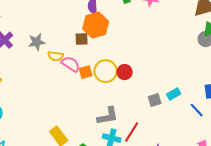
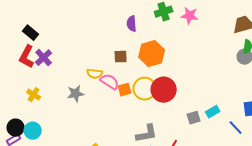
orange hexagon: (96, 25) -> (152, 54), moved
gray star: (37, 42) -> (76, 94), moved
red circle: (125, 72) -> (164, 90), size x1.6

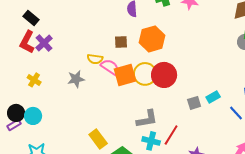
orange square: (125, 90) -> (125, 75), size x1.6

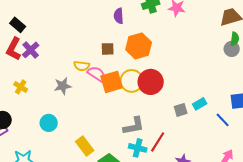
cyan circle: (33, 116) -> (49, 123), moved

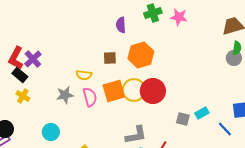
black rectangle: (18, 25) -> (20, 75), moved
pink semicircle: (97, 74) -> (90, 97), moved, turned 42
gray square: (181, 110) -> (183, 119), turned 32

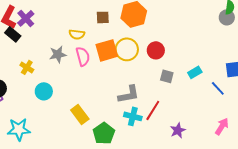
red circle: (153, 91) -> (156, 50), moved, size x0.7
yellow cross: (23, 96) -> (27, 67), moved
gray square: (183, 119) -> (167, 76), moved

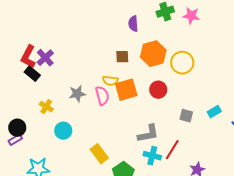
yellow semicircle: (77, 34) -> (110, 81), moved
yellow circle: (127, 49) -> (182, 63), moved
red circle: (156, 50) -> (158, 90), moved

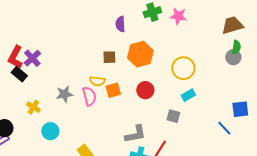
yellow circle: (182, 63) -> (183, 68), moved
orange square: (126, 90) -> (113, 90), size x0.7
cyan rectangle: (214, 112) -> (188, 95), moved

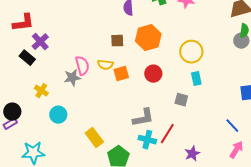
red L-shape: (15, 57) -> (23, 23), moved, turned -125
cyan rectangle: (188, 95) -> (196, 79), turned -72
pink semicircle: (89, 96) -> (82, 66), moved
blue line: (224, 128) -> (232, 126), moved

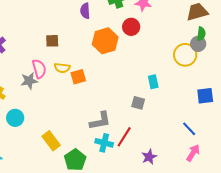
brown square: (117, 41) -> (52, 41), moved
yellow circle: (191, 52) -> (185, 55), moved
red circle: (153, 74) -> (131, 27), moved

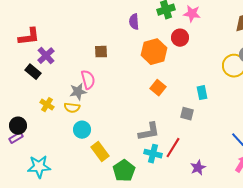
yellow semicircle: (62, 68) -> (72, 108), moved
orange square: (78, 77) -> (158, 88), moved, turned -35
cyan circle: (15, 118) -> (82, 130), moved

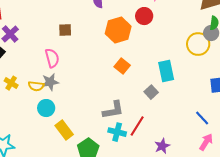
gray star: (78, 92) -> (50, 82), moved
cyan rectangle: (202, 93) -> (166, 71), size x1.5
gray square: (187, 114) -> (151, 92), turned 32

